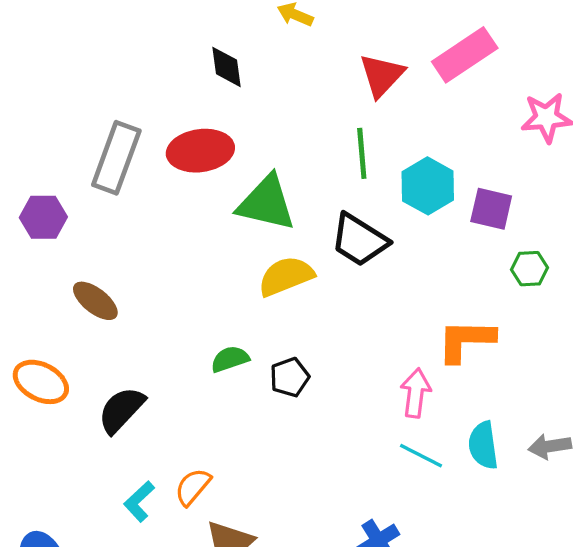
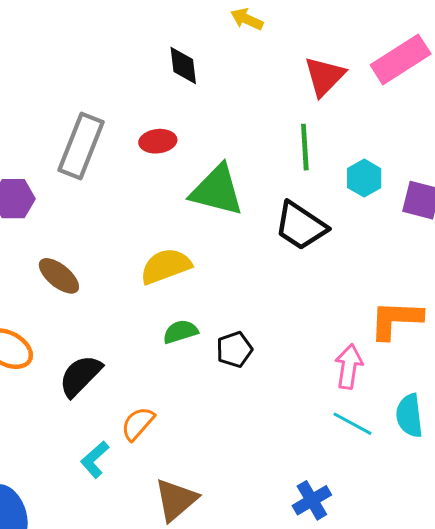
red ellipse: (200, 151) -> (158, 141), size x0.6
cyan hexagon: (428, 186) -> (364, 178), size x0.7
yellow semicircle: (286, 276) -> (166, 266), moved
orange semicircle: (193, 487) -> (138, 424), moved

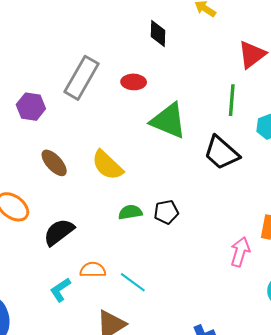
yellow semicircle: (166, 266) -> (107, 165), moved, turned -124
black pentagon: (234, 349) -> (166, 212), moved
orange semicircle: (138, 424) -> (93, 270), turned 40
cyan line: (352, 424) -> (133, 282), moved

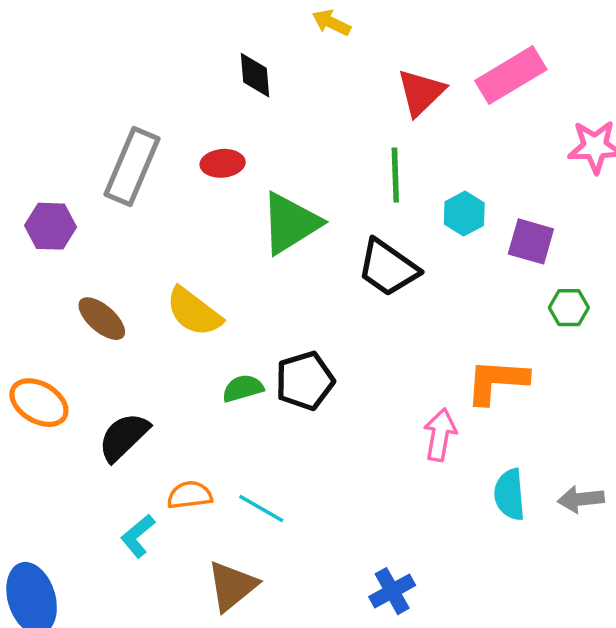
green triangle: (168, 121) -> (290, 223), turned -48
black pentagon: (166, 212) -> (305, 381), size x1.4

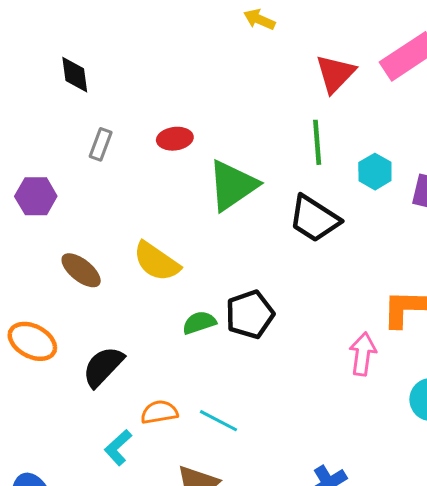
black diamond: (255, 75) -> (75, 75), moved
gray rectangle: (132, 166) -> (101, 144), size x0.5

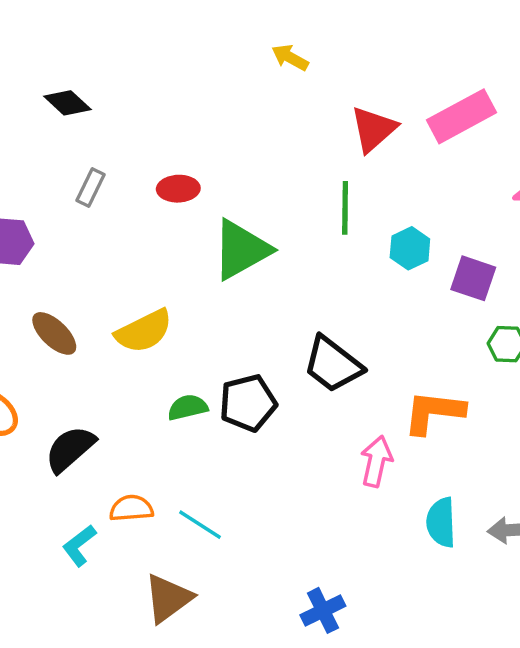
black diamond: (75, 75) -> (67, 103), turned -45
black trapezoid: (314, 219) -> (333, 364), moved
yellow semicircle: (156, 262) -> (144, 331), turned -66

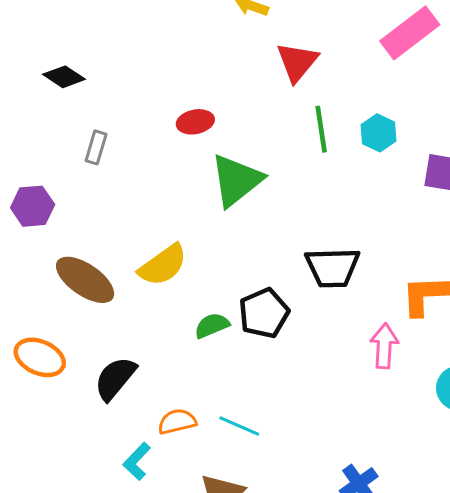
red triangle: (374, 129) -> (297, 62), moved
red ellipse: (178, 189) -> (195, 122), moved
cyan hexagon: (410, 248) -> (379, 133), moved
brown ellipse: (54, 333) -> (85, 280), size x1.4
black trapezoid: (333, 364) -> (332, 267), turned -30

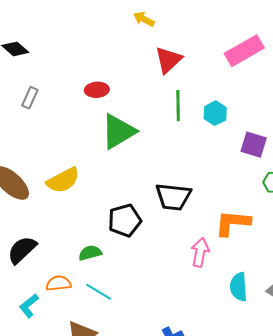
green semicircle: (212, 326) -> (90, 253), moved

